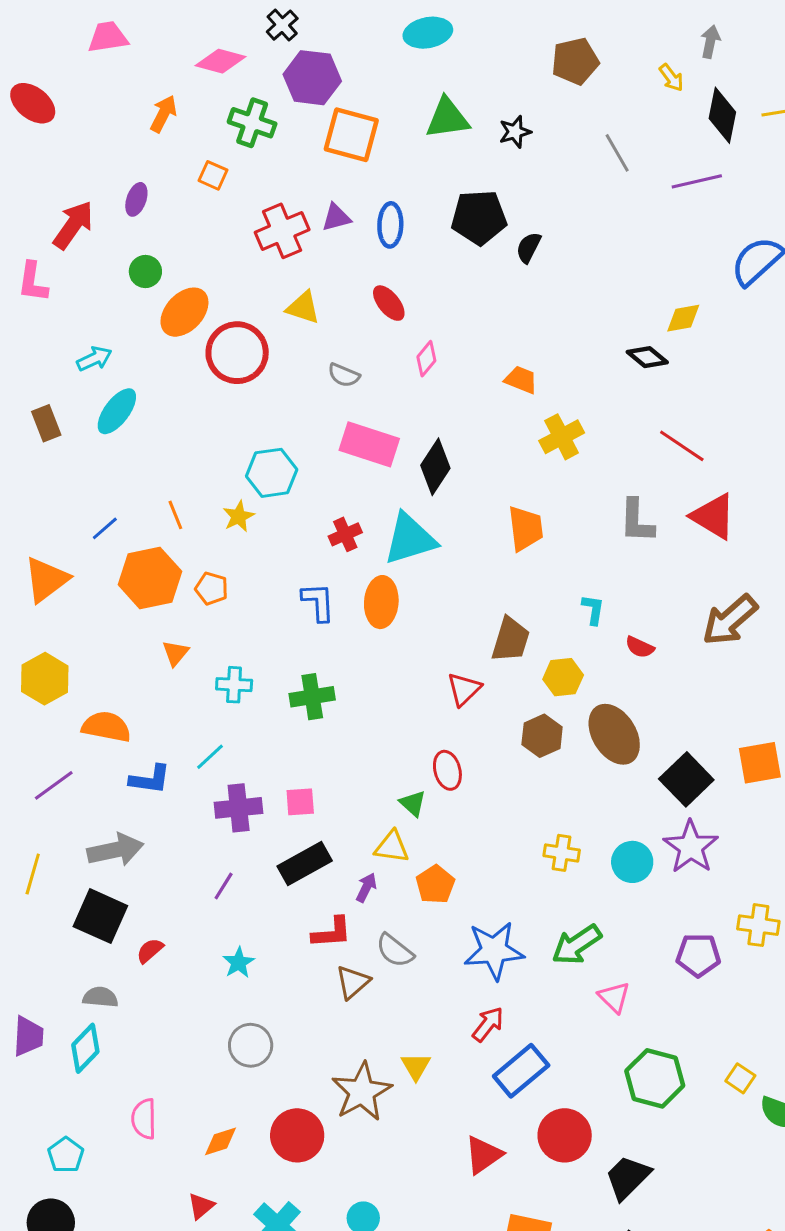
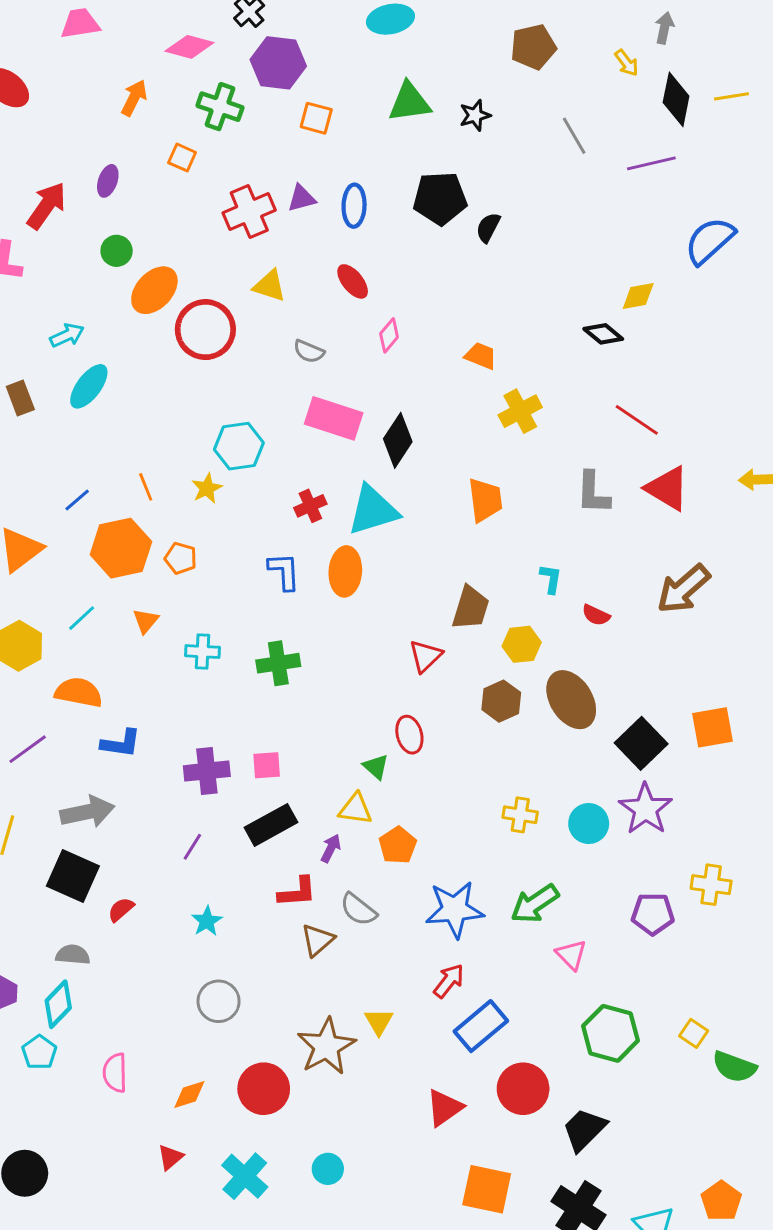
orange square: (351, 135) -> (316, 118), size x0.6
cyan line: (210, 757) -> (82, 618), moved
cyan pentagon: (66, 1155) -> (39, 1052), moved

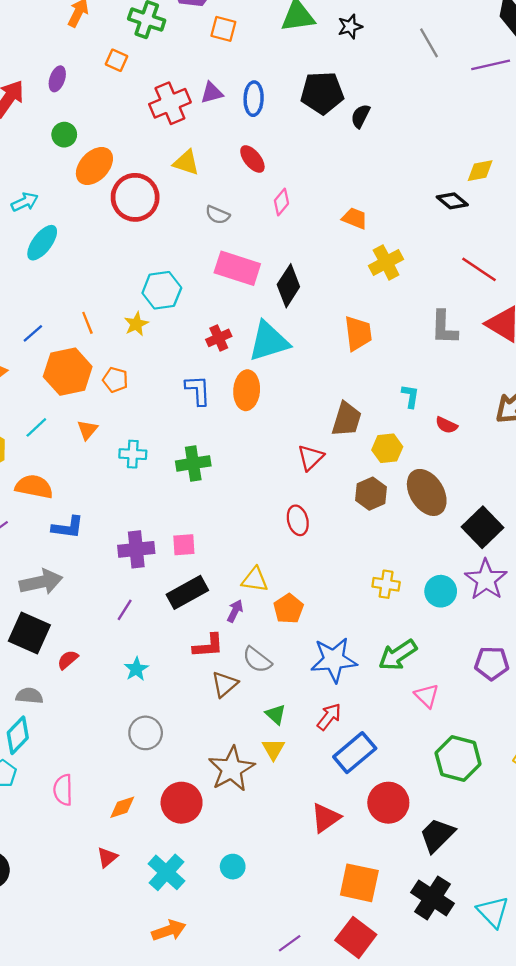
green triangle: (376, 767) -> (276, 714), moved

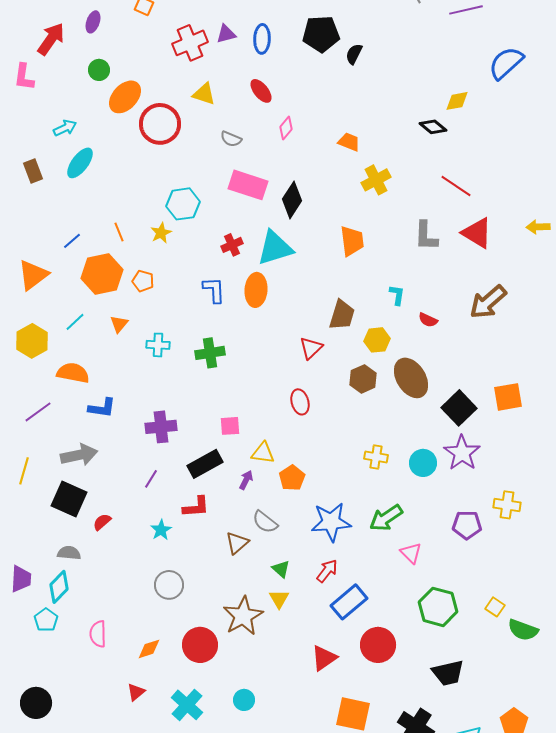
pink square: (184, 545) -> (230, 426), moved
red L-shape: (208, 646) -> (196, 507), moved
black trapezoid: (437, 835) -> (448, 673), moved, turned -148

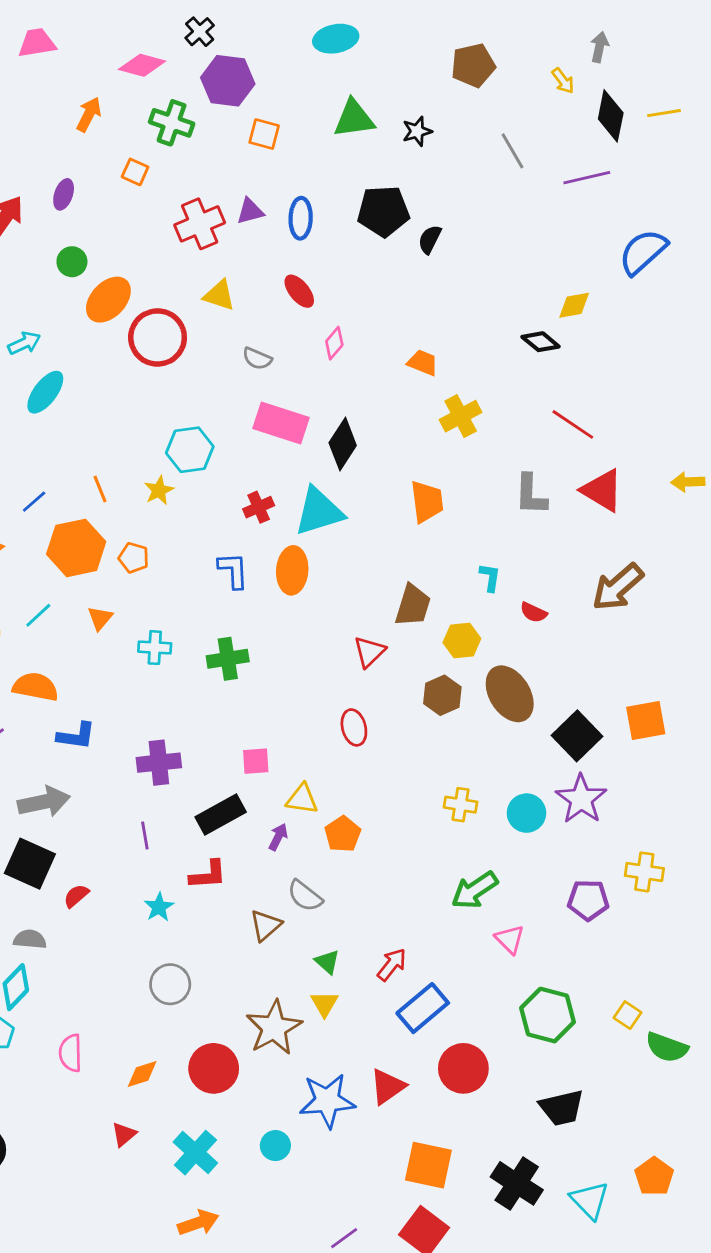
purple line: (151, 479) -> (145, 836), turned -42
blue star: (331, 522) -> (327, 1101), moved

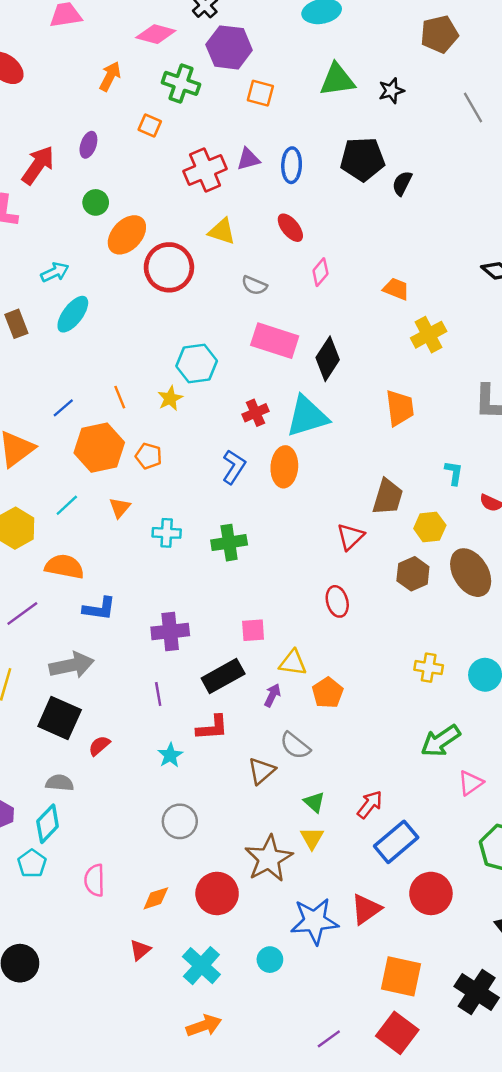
blue L-shape: (233, 570) -> (234, 467), turned 36
pink triangle: (510, 939) -> (471, 783), turned 40

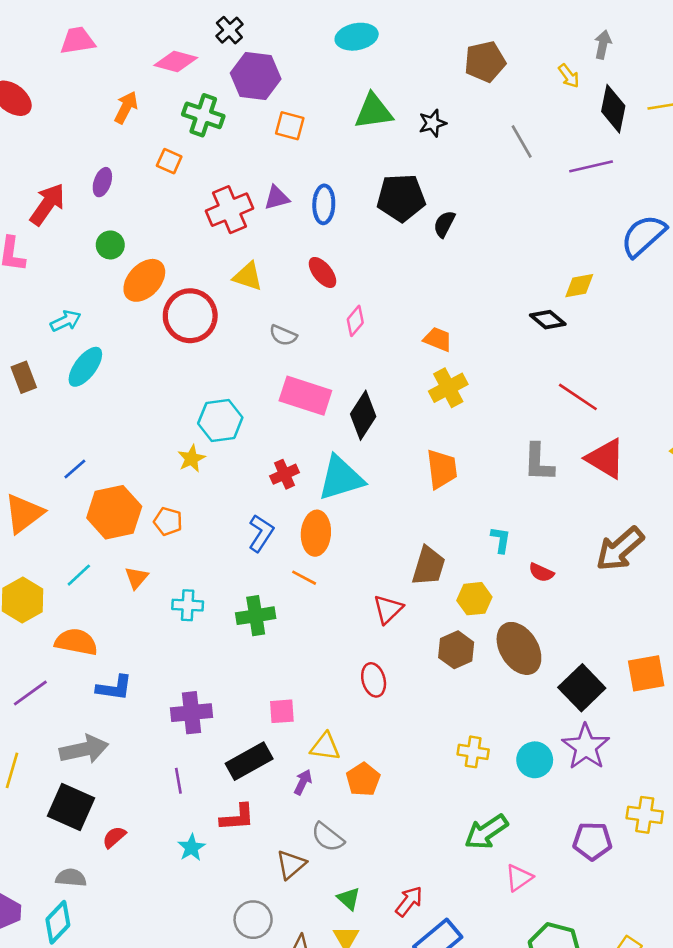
yellow cross: (429, 335) -> (448, 388), moved
orange line: (120, 397) -> (304, 578), moved, turned -40
gray circle: (180, 821) -> (253, 920), moved

